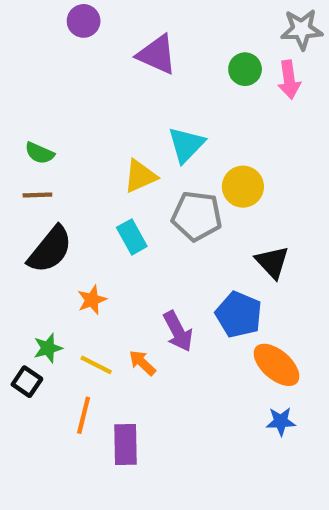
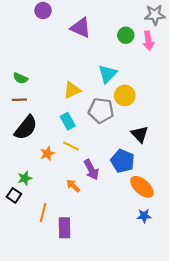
cyan triangle: (186, 145) -> (108, 74), moved
yellow line: (96, 365) -> (71, 146), moved

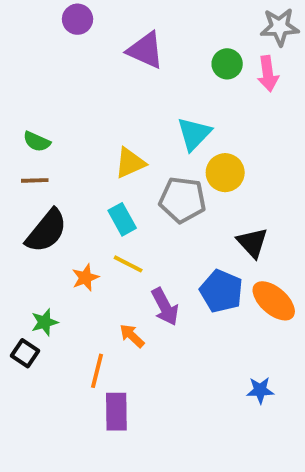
orange ellipse: (142, 187) -> (274, 301), moved
orange line: (43, 213) -> (97, 371), moved

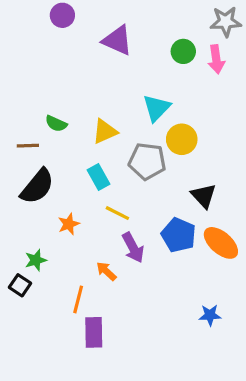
green semicircle: (37, 142) -> (56, 124), moved
yellow line: (128, 264) -> (117, 213), moved

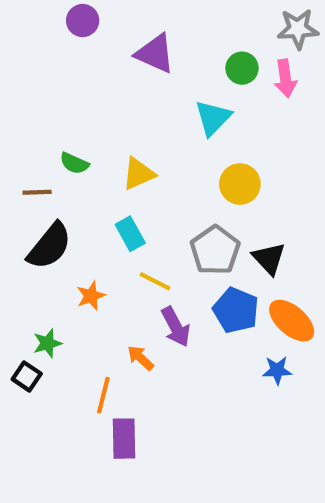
cyan triangle: (157, 108) -> (213, 118), moved
gray pentagon: (147, 161) -> (215, 250), moved, turned 30
blue star: (210, 315) -> (277, 370), moved

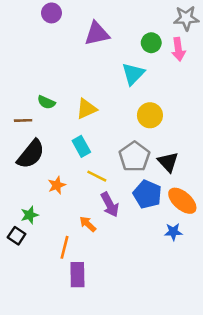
purple triangle: (155, 54) -> (97, 34), turned -36

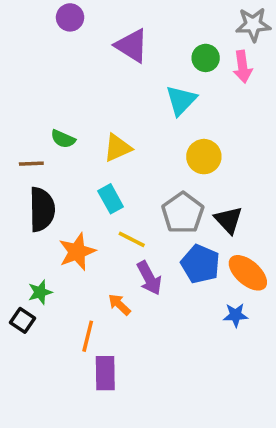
purple triangle: (97, 34) -> (132, 46), turned 44
black semicircle: (31, 154) -> (42, 209), turned -40
orange star: (57, 185) -> (77, 252), size x1.5

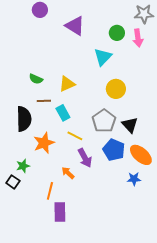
brown line: (31, 164) -> (44, 101), moved

